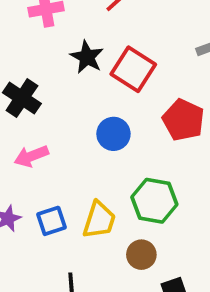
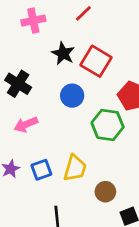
blue circle: (113, 134) -> (72, 96), moved
green hexagon: (154, 201) -> (108, 125), moved

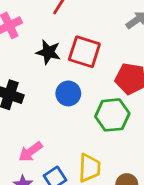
pink arrow: (26, 124) -> (30, 152), moved

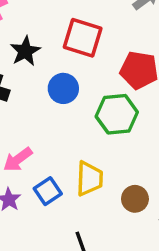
black star: (48, 52) -> (25, 51), moved, turned 30

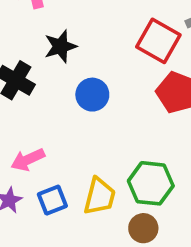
red square: (83, 38) -> (158, 41), moved
green hexagon: (117, 114) -> (151, 183), moved

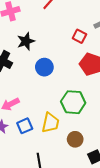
red square: (158, 41) -> (79, 36), size x0.6
green hexagon: (151, 183) -> (73, 102), moved

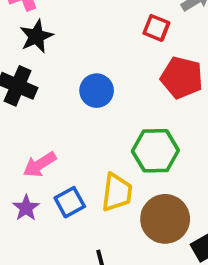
black star: (26, 41) -> (36, 36), moved
brown circle: (75, 139) -> (165, 219), size x1.6

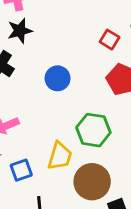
blue square: (70, 202) -> (21, 170), moved

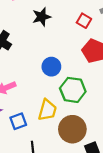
black star: (20, 31) -> (42, 17), moved
blue circle: (58, 78) -> (51, 67), moved

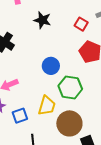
black star: (42, 17) -> (42, 20), turned 30

